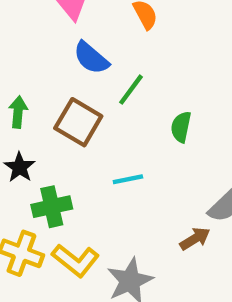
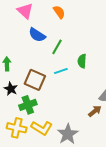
brown square: (78, 122) -> (35, 80), moved
cyan line: (128, 179) -> (61, 71), moved

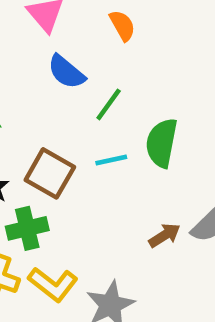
green semicircle: (82, 61) -> (162, 143), size x1.5
brown arrow: (95, 111) -> (165, 235), moved

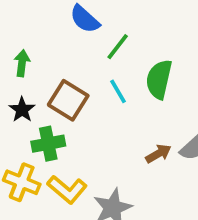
cyan line: (111, 160) -> (118, 91), turned 70

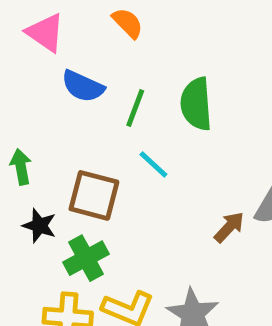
green semicircle: (159, 79) -> (196, 104), moved

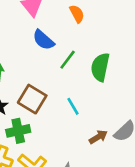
cyan line: (153, 164) -> (73, 106), moved

